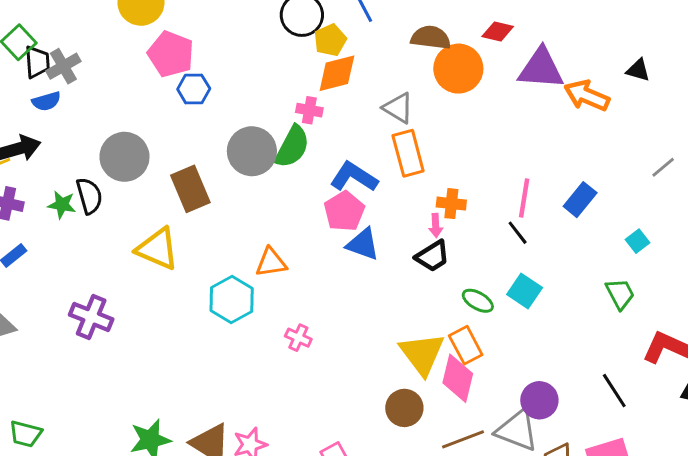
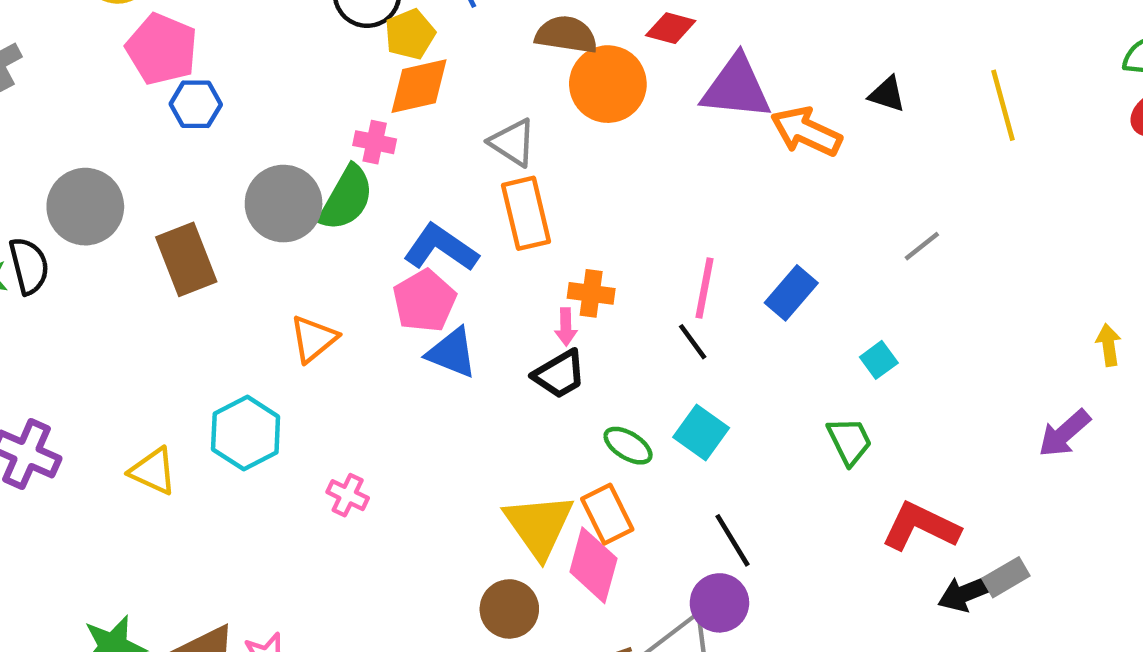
yellow triangle: (157, 249) -> (153, 471), moved, size x0.7
orange triangle: (271, 262) -> (314, 339), moved, turned -32
black line: (614, 391) -> (733, 540), moved

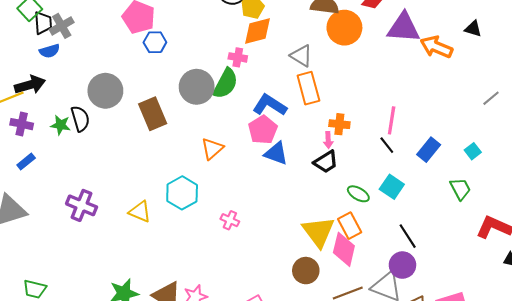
blue rectangle: (791, 293) -> (429, 150), moved

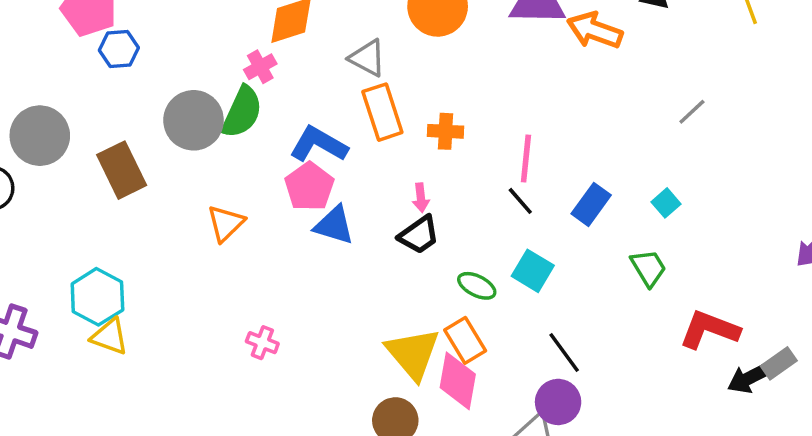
pink cross: (238, 57) -> (260, 67), turned -36
orange cross: (339, 124) -> (445, 131), moved
cyan hexagon: (182, 193) -> (97, 297), moved

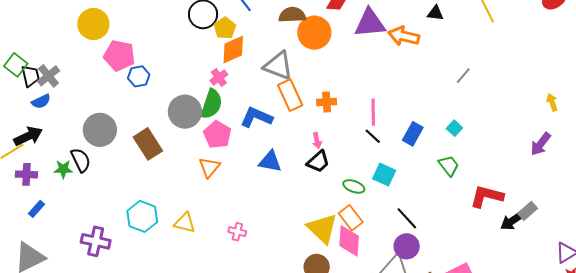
gray triangle: (367, 58) -> (278, 66), size x1.4
pink pentagon: (309, 187) -> (217, 135), moved
yellow triangle: (110, 337) -> (185, 223), moved

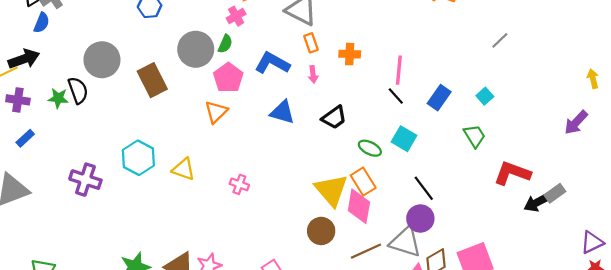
orange rectangle: (290, 95) -> (311, 43), size x0.6
blue semicircle: (41, 101) -> (42, 23), turned -48
green semicircle: (212, 104) -> (225, 44), size x0.6
pink arrow: (317, 141) -> (313, 74), moved

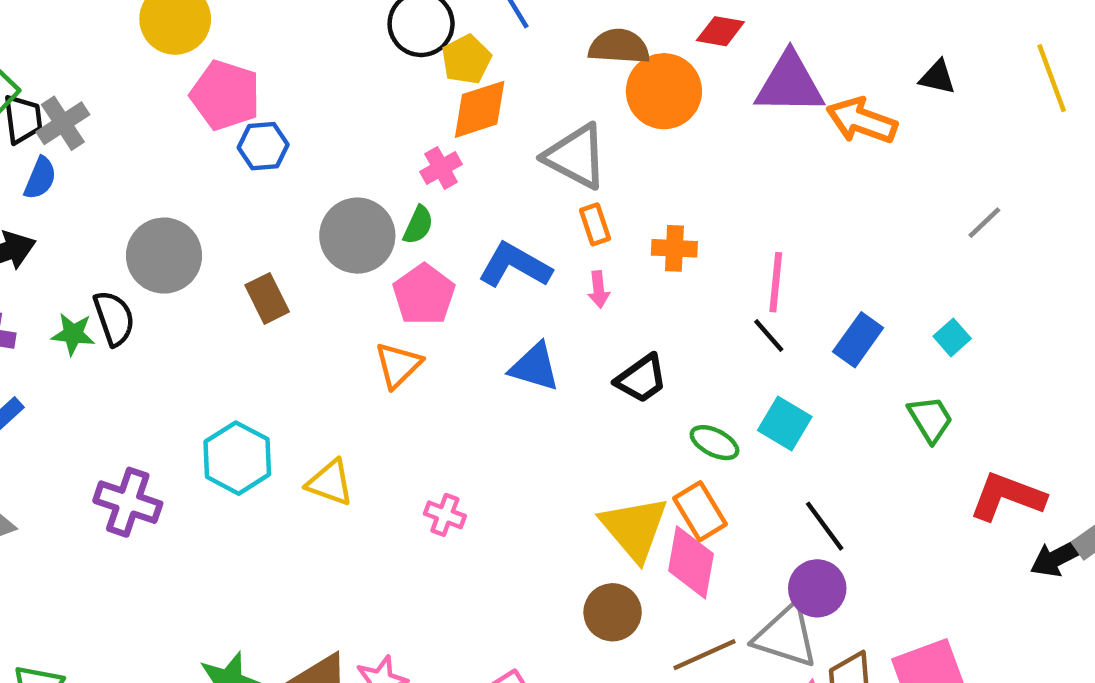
brown rectangle: (152, 80) -> (267, 298), size x0.7

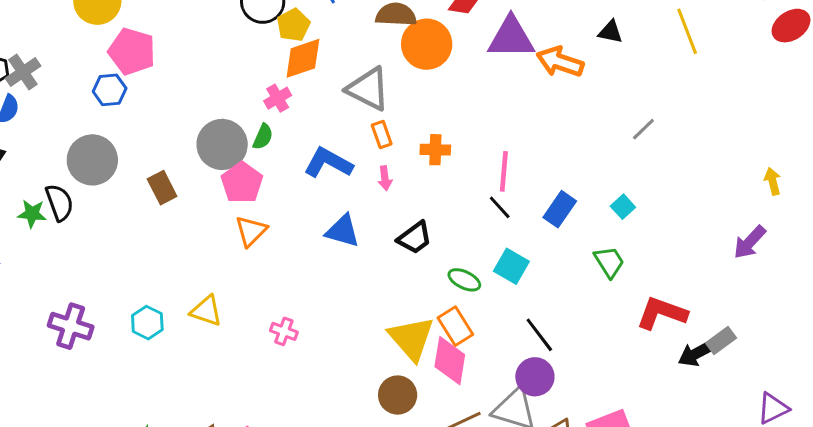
blue hexagon: (263, 146) -> (110, 90), moved
pink pentagon: (424, 295) -> (242, 183), moved
cyan hexagon: (237, 458) -> (147, 323), moved, size x0.7

